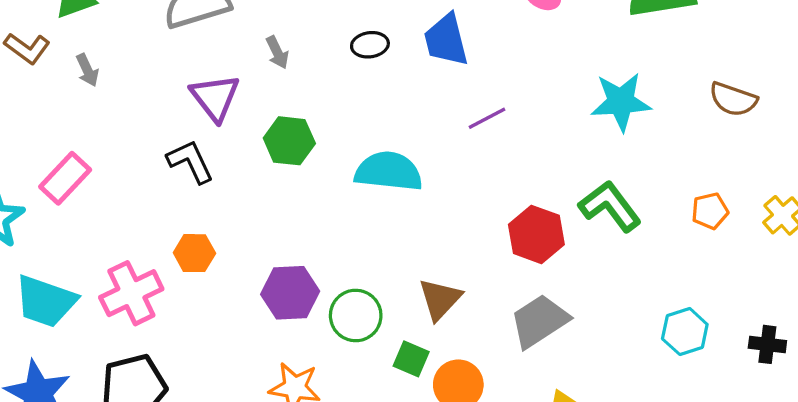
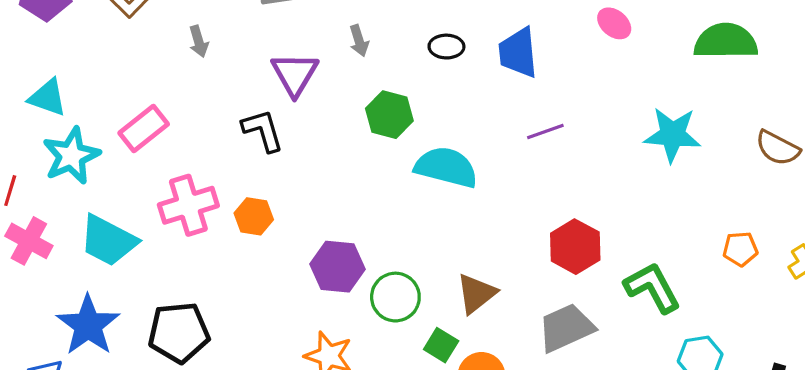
gray arrow: (87, 70) -> (199, 41), moved
green hexagon: (289, 141) -> (389, 115), moved
green L-shape: (610, 206) -> (652, 288), moved
pink cross: (131, 293) -> (188, 205), moved

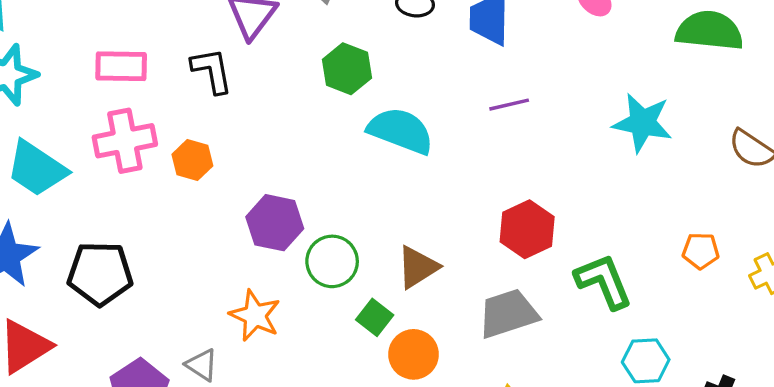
pink rectangle: (144, 129) -> (121, 66), moved, turned 33

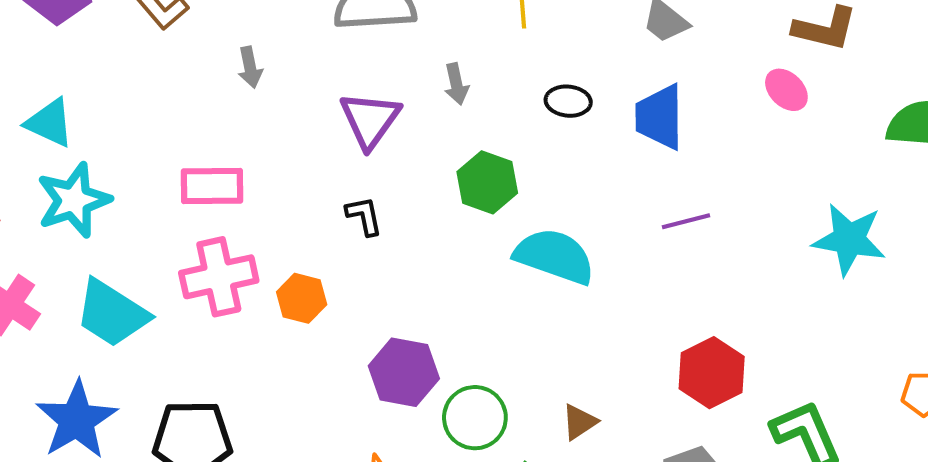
black L-shape: (212, 71) -> (364, 216), moved, size x0.7
brown triangle: (418, 267) -> (579, 422), size x0.7

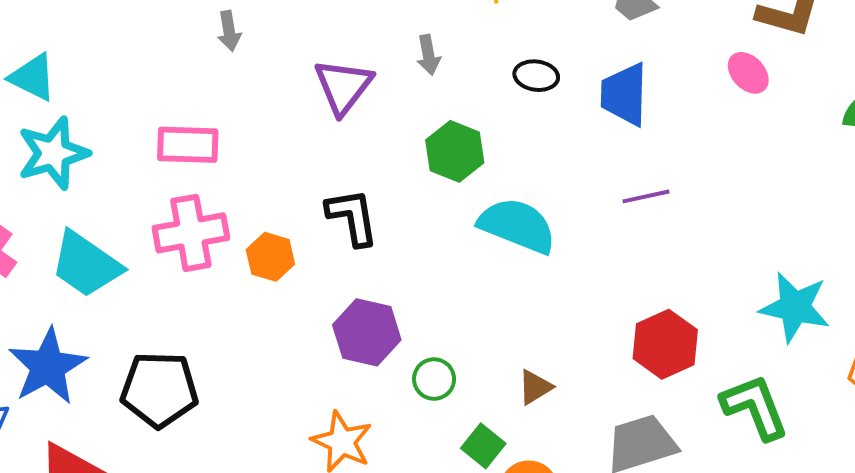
black L-shape: (364, 216) -> (352, 217), moved, size x1.5
cyan star: (849, 239) -> (795, 307), moved
green circle: (475, 418) -> (434, 379), size x0.7

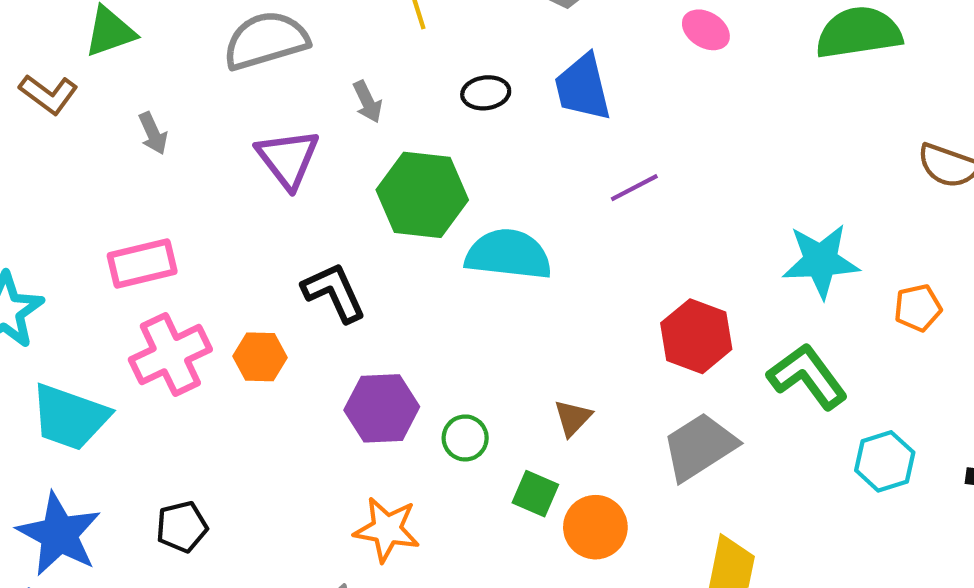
green hexagon: (455, 151) -> (422, 195), size x1.4
black pentagon: (159, 390) -> (182, 527), size x0.6

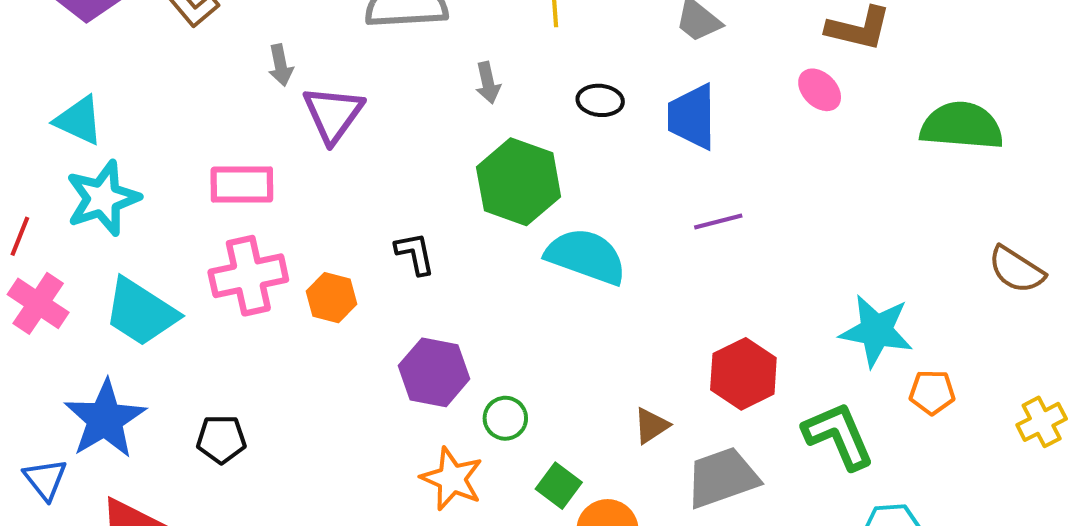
purple triangle: (288, 159) -> (333, 114), moved
black L-shape: (334, 292) -> (415, 253), size x0.7
orange pentagon: (918, 308) -> (932, 392), moved
brown triangle: (573, 418) -> (651, 426), moved
orange star: (387, 529) -> (452, 479), moved

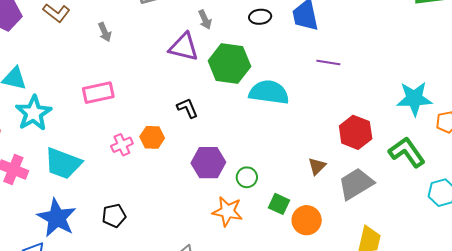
purple triangle: (333, 114) -> (184, 47), moved, turned -40
purple line: (718, 222) -> (328, 62), turned 35
pink cross: (248, 276) -> (122, 145), moved, size x0.6

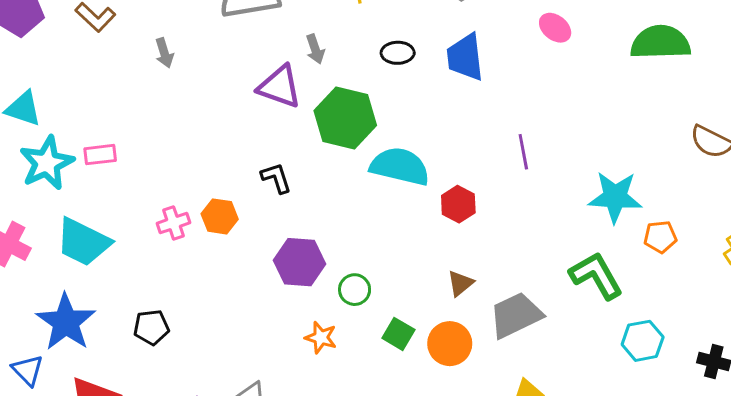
purple line: (328, 62) -> (523, 152), moved, turned 65
pink rectangle: (98, 93) -> (100, 155), moved, size x0.7
red hexagon: (356, 132) -> (458, 204), moved, size x0.7
orange star: (228, 211) -> (321, 337), size x0.7
orange circle: (307, 220) -> (450, 344), moved

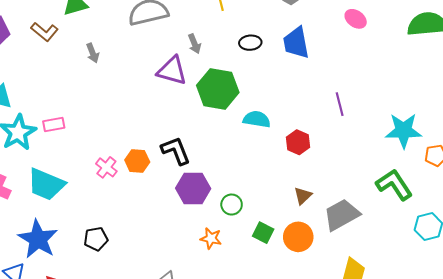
cyan semicircle: (400, 166) -> (257, 119), size x0.7
black L-shape: (276, 178) -> (176, 151), moved, size x1.4
pink cross: (174, 223) -> (106, 167), turned -30

